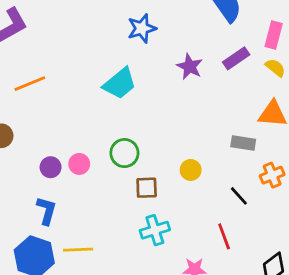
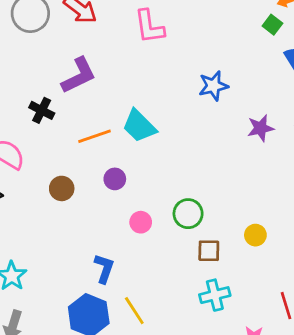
purple star: (190, 67) -> (261, 128), turned 30
cyan trapezoid: (120, 83) -> (139, 126), moved, turned 81
purple circle: (51, 167) -> (115, 179), moved
yellow line: (78, 250) -> (134, 311), turned 56

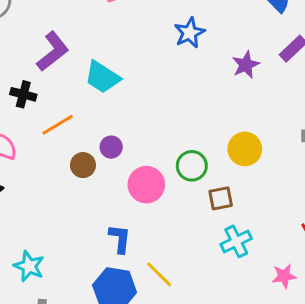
cyan trapezoid: (139, 126) -> (102, 77), moved
orange line: (95, 136) -> (58, 125), moved
brown circle: (62, 188) -> (83, 165), moved
pink circle: (141, 222) -> (146, 185), size x1.6
yellow circle: (255, 235) -> (245, 149), moved, size x1.5

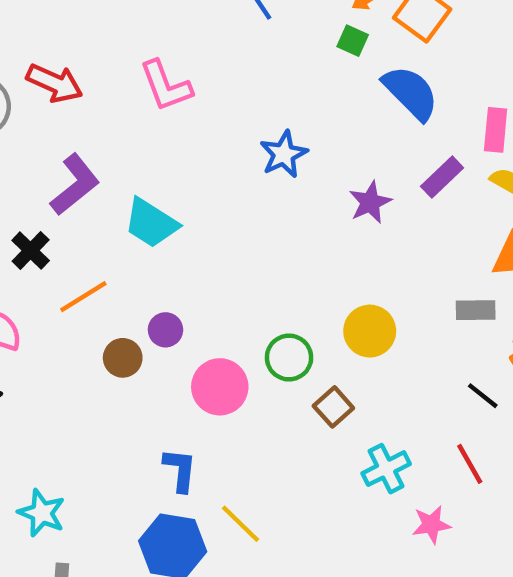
black cross: (23, 94) -> (31, 250), turned 30
brown square: (221, 198) -> (333, 407), turned -30
cyan cross: (236, 241) -> (386, 469), moved

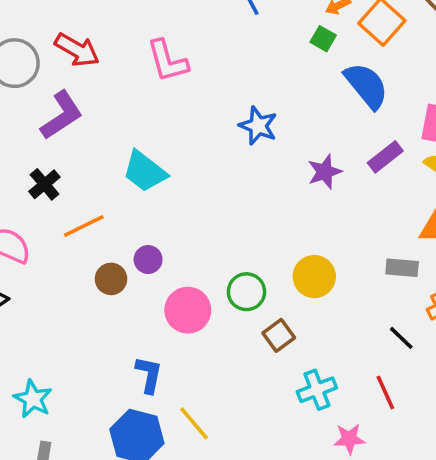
blue star: (284, 154) -> (258, 126), turned -30
purple L-shape: (75, 185) -> (62, 115), moved

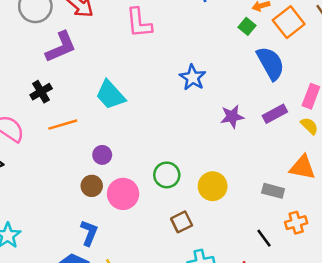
brown circle: (111, 279) -> (92, 186), moved
green circle: (246, 292) -> (167, 175), moved

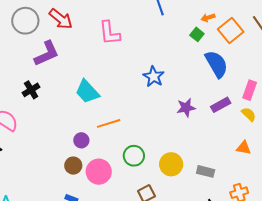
orange line: (63, 125) -> (109, 123), moved
orange triangle: (302, 167) -> (244, 148), size x0.7
gray rectangle: (273, 191) -> (206, 171), moved

